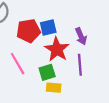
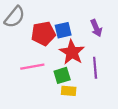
purple arrow: (81, 36) -> (96, 28), moved
pink line: (18, 64) -> (32, 67), turned -70

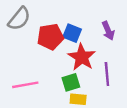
blue square: (63, 30) -> (72, 33), turned 35
pink line: (32, 67) -> (25, 85), moved

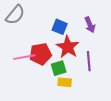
red pentagon: (50, 37) -> (40, 54), moved
pink line: (25, 85) -> (24, 57), moved

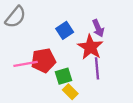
blue square: (60, 27) -> (65, 30), turned 35
red star: (68, 47) -> (90, 47), moved
yellow rectangle: (65, 82) -> (70, 92), turned 40

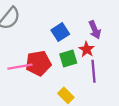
red star: (90, 47) -> (87, 49), size x0.6
green square: (64, 76) -> (68, 59), moved

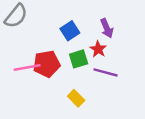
purple line: (94, 71) -> (106, 72), turned -70

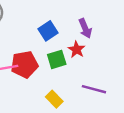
purple line: (106, 72) -> (94, 89), moved

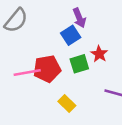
purple arrow: (85, 28) -> (79, 18), moved
yellow rectangle: (54, 99) -> (67, 104), moved

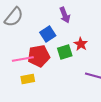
blue square: (71, 35) -> (48, 34), moved
yellow rectangle: (67, 104) -> (28, 79), moved, turned -56

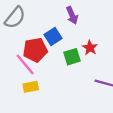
red pentagon: (39, 56) -> (35, 50), moved
pink line: (23, 59) -> (25, 64), turned 60

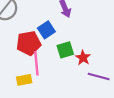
red star: (90, 48) -> (83, 58), moved
pink line: (25, 64) -> (36, 63), moved, turned 35

